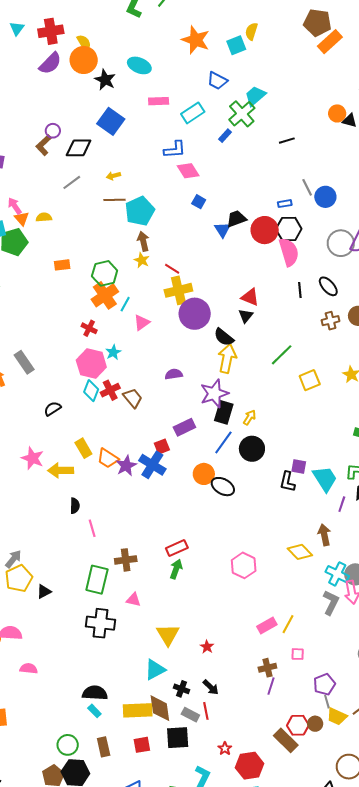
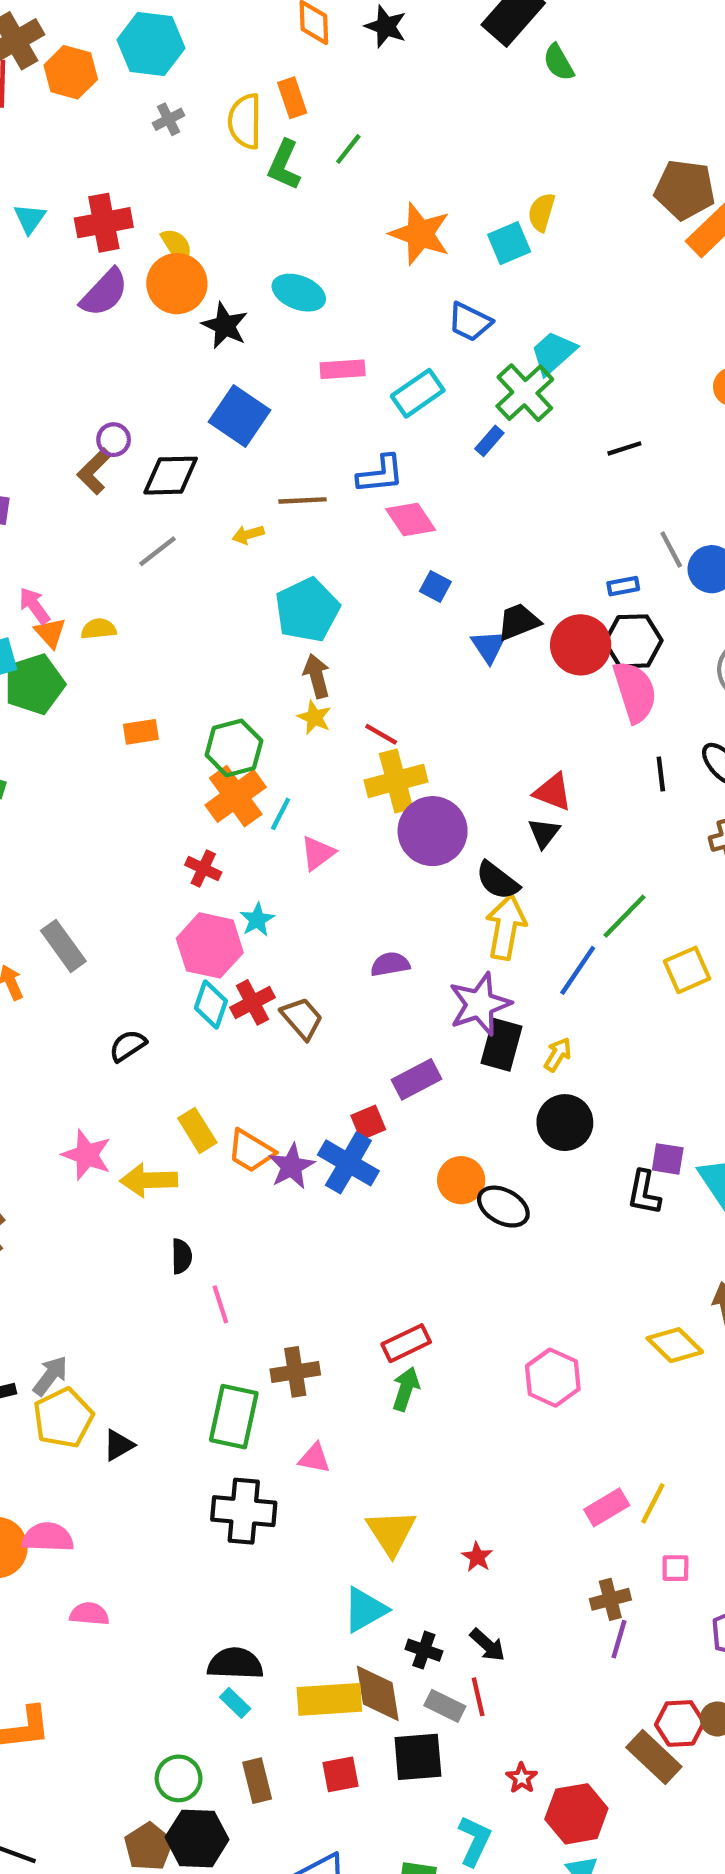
brown line: (114, 200) -> (302, 500), moved
blue line: (223, 442) -> (578, 970), moved

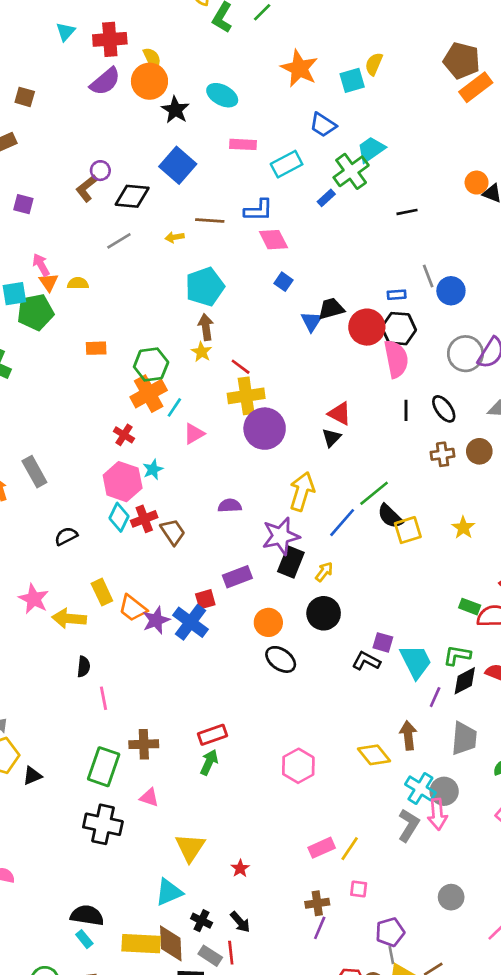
black semicircle: (498, 881) -> (390, 516), moved
orange circle: (461, 1180) -> (268, 622), moved
black L-shape: (644, 1193) -> (366, 661), turned 100

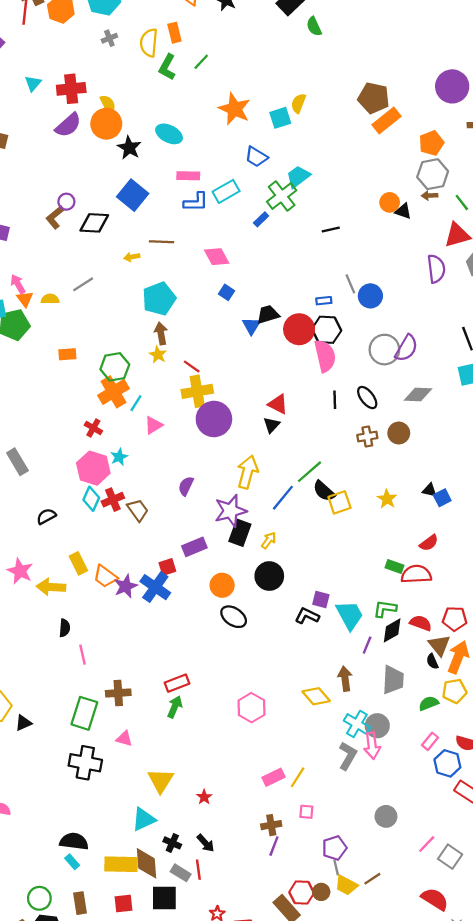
blue L-shape: (258, 210) -> (196, 202), moved
gray line: (119, 241) -> (83, 284), moved
purple semicircle: (230, 506) -> (186, 486), turned -60

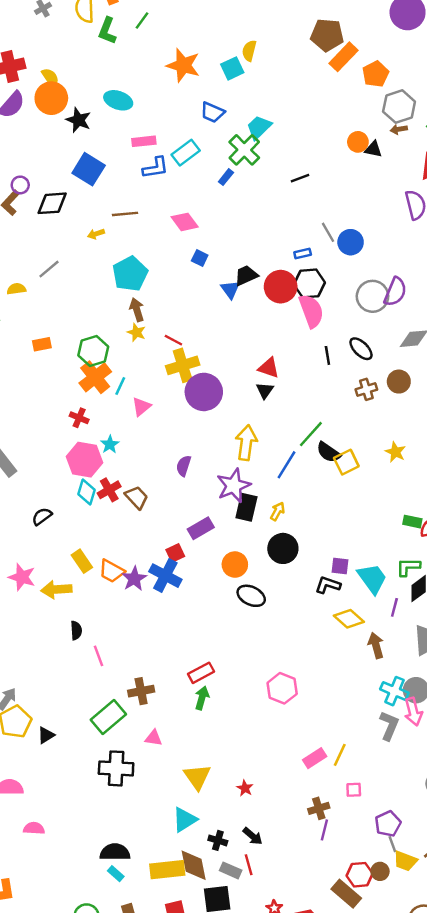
orange pentagon: (431, 143) -> (376, 74), moved
yellow diamond: (316, 696) -> (349, 619), moved
green rectangle: (84, 713) -> (108, 717), turned 40

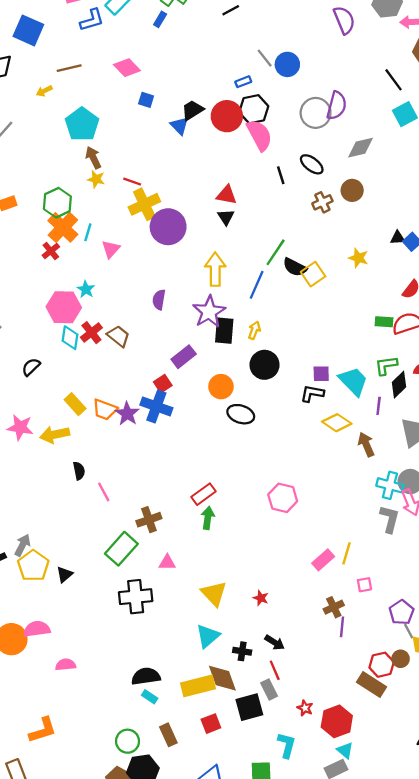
red cross: (79, 418) -> (51, 251), moved, turned 36
gray rectangle: (231, 870) -> (269, 689), moved, turned 48

